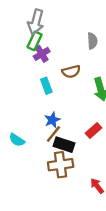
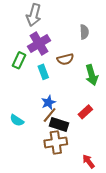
green rectangle: (35, 41) -> (19, 60), moved
purple cross: (42, 54) -> (39, 43), size x1.5

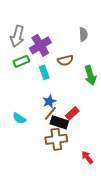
gray arrow: (34, 15) -> (17, 36), moved
green rectangle: (19, 60) -> (21, 61), turned 42
red rectangle: (85, 112) -> (72, 113), moved

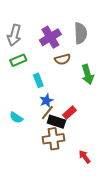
gray semicircle: (83, 34) -> (81, 33), size x1.5
purple cross: (40, 45) -> (50, 37), moved
cyan rectangle: (44, 72) -> (38, 80), moved

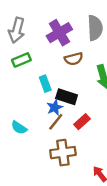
black rectangle: (56, 122) -> (67, 97), moved

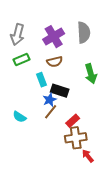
brown semicircle: (74, 59) -> (55, 62), moved
red rectangle: (82, 122) -> (73, 121), moved
brown cross: (63, 153) -> (76, 138), moved

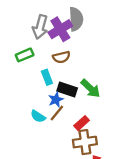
gray semicircle: (84, 33) -> (76, 19), moved
gray arrow: (17, 35) -> (40, 27), moved
green arrow: (91, 74) -> (90, 88), moved, turned -30
cyan semicircle: (19, 117) -> (38, 116), moved

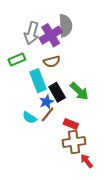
cyan rectangle: (47, 77) -> (38, 81), size x1.5
black rectangle: (67, 90) -> (57, 92), turned 42
red rectangle: (82, 123) -> (71, 124), turned 64

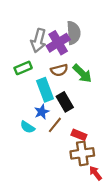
green arrow: (79, 91) -> (82, 73), moved
blue star: (46, 102) -> (42, 112), moved
cyan semicircle: (30, 118) -> (27, 127), moved

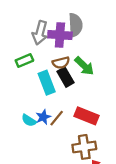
purple cross: (58, 43) -> (60, 35), turned 35
black rectangle: (65, 102) -> (65, 77), moved
blue star: (42, 112) -> (43, 117), moved
red rectangle: (79, 135) -> (87, 116), moved, size x1.5

